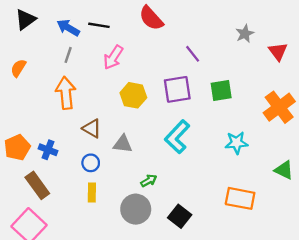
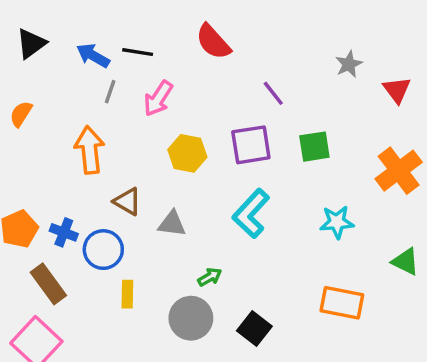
gray line: (68, 55) -> (110, 92), moved
blue circle: (91, 163) -> (103, 250), moved, size x1.5

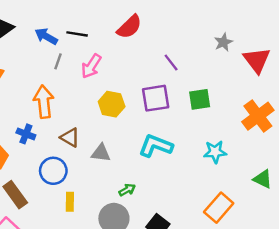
red semicircle: (213, 42) -> (129, 27), turned -92
red triangle: (397, 90) -> (257, 60), size x1.4
cyan L-shape: (251, 213) -> (156, 146), turned 68
blue cross: (64, 232) -> (26, 134), moved
orange rectangle: (342, 303) -> (219, 208), turned -60

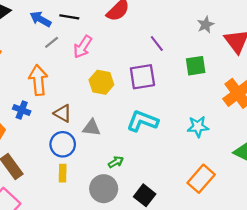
gray line: (58, 61) -> (52, 42), turned 32
green square: (200, 99) -> (196, 66), moved
blue circle: (53, 171) -> (63, 144), moved

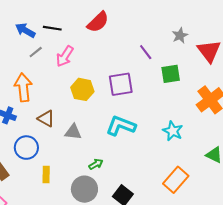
purple line: (157, 43) -> (146, 52), moved
cyan star: (198, 127) -> (173, 131), turned 30
blue circle: (63, 144) -> (26, 148), moved

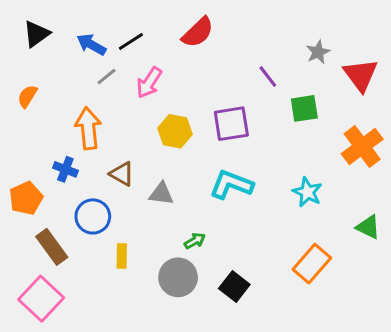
black line: (52, 28) -> (131, 41), turned -42

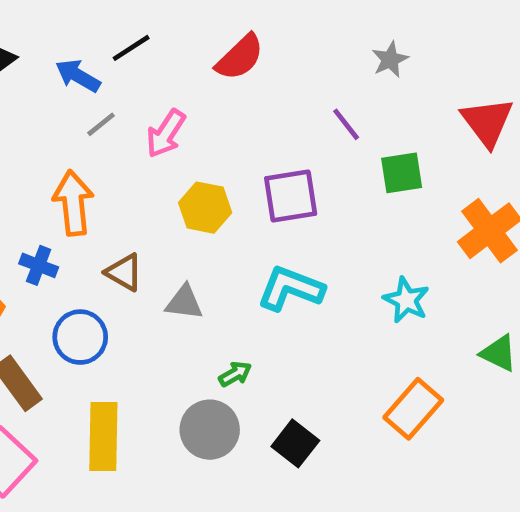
black line: (131, 41) -> (131, 48), moved
gray star: (318, 52) -> (390, 60), moved
yellow rectangle: (122, 256) -> (103, 437), moved, size x1.8

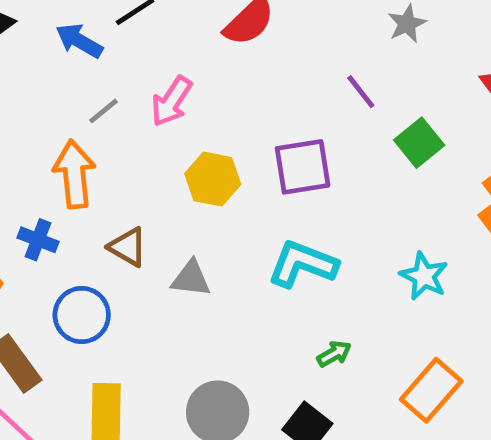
gray line: (101, 124) -> (104, 111), moved
green square: (402, 173) -> (419, 143), turned -30
green arrow: (235, 374) -> (334, 354), moved

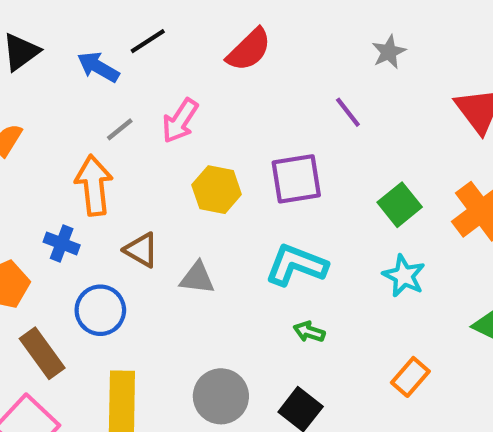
green square: (419, 143) -> (400, 205), moved
green arrow: (334, 354) -> (309, 332), moved, turned -132
orange rectangle: (431, 390) -> (410, 377), size x0.7

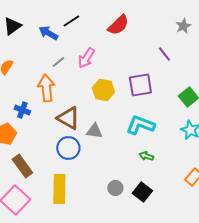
blue cross: (62, 243) -> (22, 110), moved
brown triangle: (141, 250) -> (68, 118), size x1.4
blue circle: (100, 310) -> (68, 148), moved
gray circle: (221, 396) -> (115, 188), moved, size x0.6

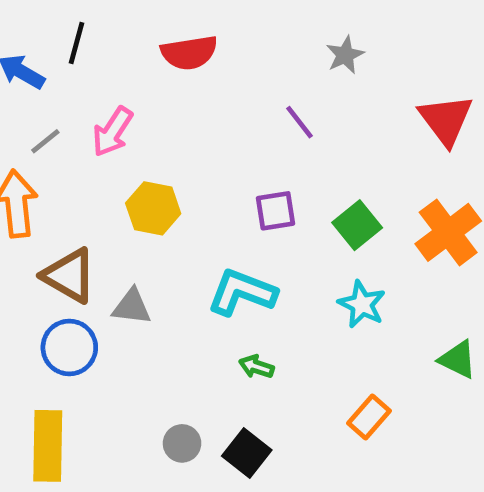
black line: (71, 21) -> (77, 43), turned -42
red semicircle: (118, 25) -> (189, 53), turned 35
purple square: (140, 85) -> (276, 211), moved, size x0.7

